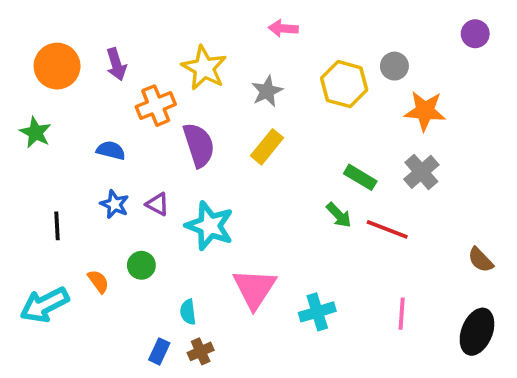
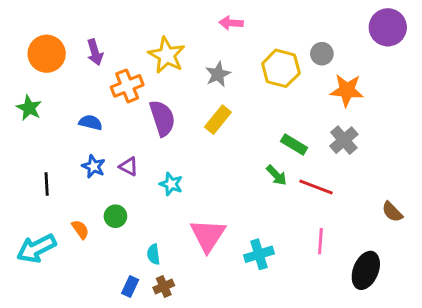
purple circle: (475, 34) -> (388, 27), size x1.6
cyan star: (210, 226) -> (171, 184), size x0.6
pink line: (402, 314) -> (320, 241), moved
black ellipse: (477, 332) -> (366, 270), moved

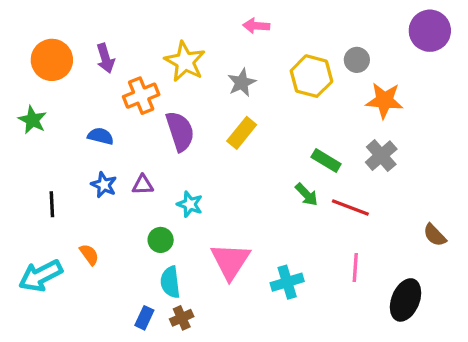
purple triangle: (129, 166) -> (143, 185), turned -30
green circle: (115, 216) -> (161, 240), moved
cyan semicircle: (154, 254) -> (170, 282), size x1.4

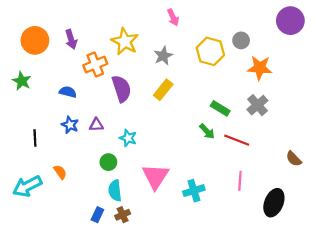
pink arrow: (256, 26) -> (173, 17), turned -119

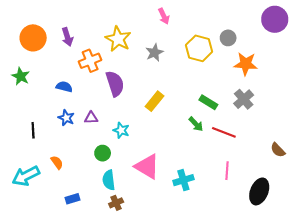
yellow rectangle: (163, 90) -> (154, 101), moved
pink triangle: (156, 176) -> (147, 167), turned -32
blue rectangle: (97, 215) -> (72, 199), moved, turned 48

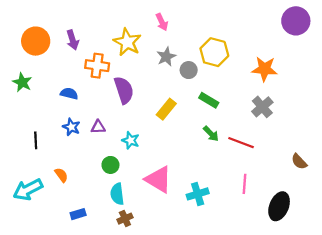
pink arrow: (164, 16) -> (162, 22), moved
gray circle: (228, 38) -> (189, 70), moved
orange cross: (90, 61) -> (97, 66), turned 30
green rectangle: (208, 102) -> (209, 100), moved

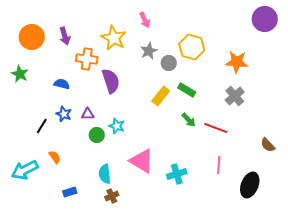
yellow rectangle: (166, 109) -> (161, 96), moved
black line: (36, 140) -> (42, 126), moved, turned 35
green circle: (110, 165) -> (97, 135), moved

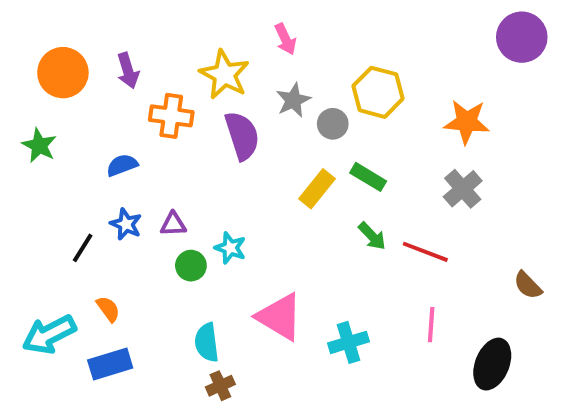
purple semicircle: (111, 81) -> (242, 136), moved
blue semicircle: (62, 84) -> (122, 165), turned -35
blue rectangle: (70, 192) -> (110, 364), moved, size x1.5

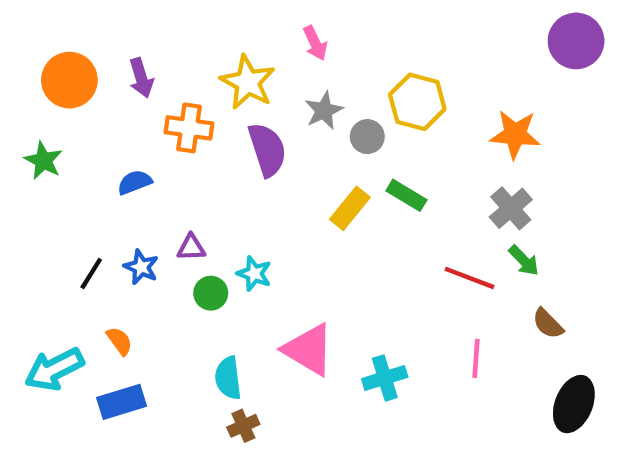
blue star: (126, 224) -> (141, 267), moved
green arrow: (372, 236) -> (524, 261), moved
brown semicircle: (528, 285) -> (548, 324), moved
black ellipse: (492, 364) -> (574, 404), moved

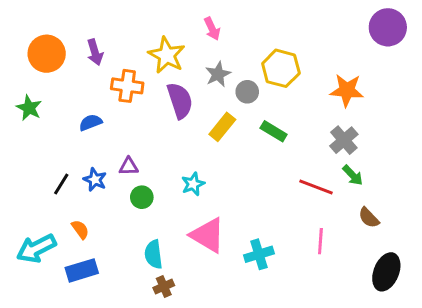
yellow rectangle: (350, 208) -> (222, 127), moved
cyan star: (254, 274) -> (193, 184), moved, turned 30

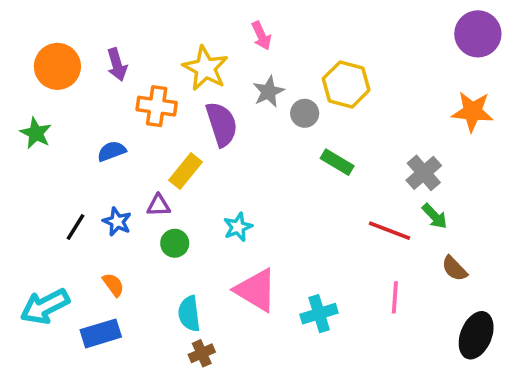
orange star: (347, 90) -> (472, 111), moved
yellow rectangle: (222, 127) -> (186, 171), moved
orange semicircle: (80, 229) -> (113, 285), moved

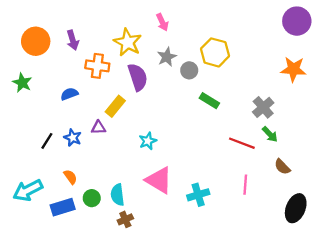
green circle: (175, 243) -> (92, 198), moved

